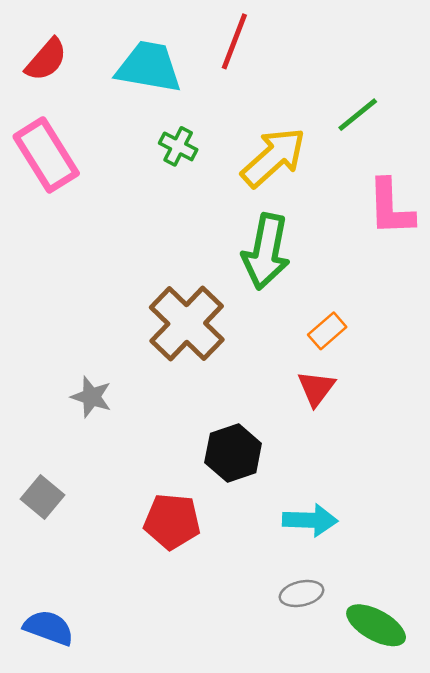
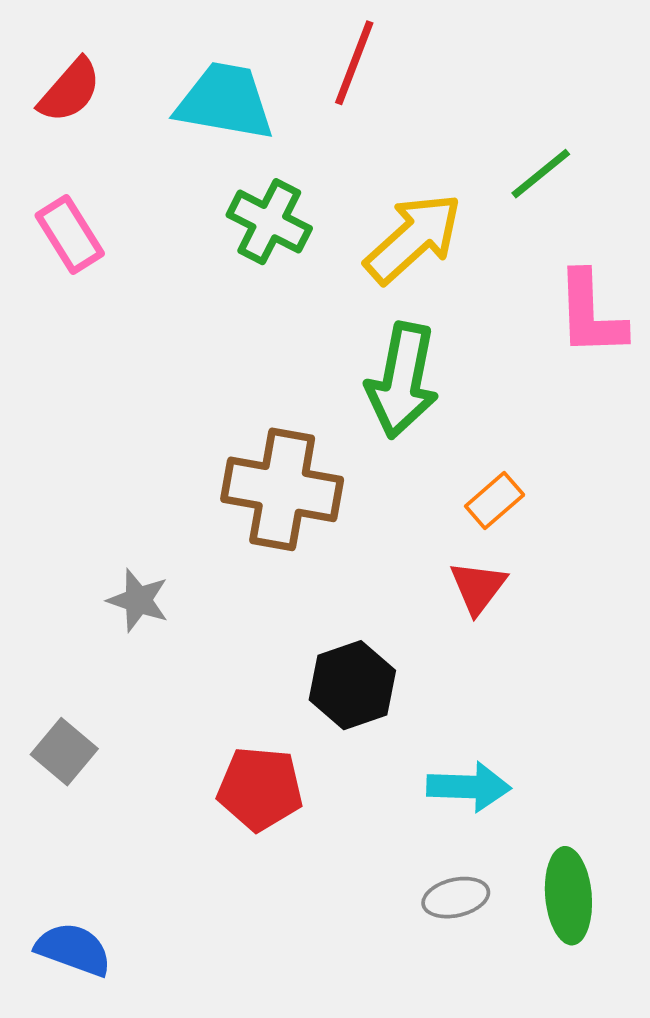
green cross: (178, 146) -> (269, 222), size x1.4
pink rectangle: (46, 155) -> (70, 234), size x0.7
brown cross: (187, 324) -> (282, 489), turned -34
green ellipse: (376, 625) -> (568, 896), moved, turned 56

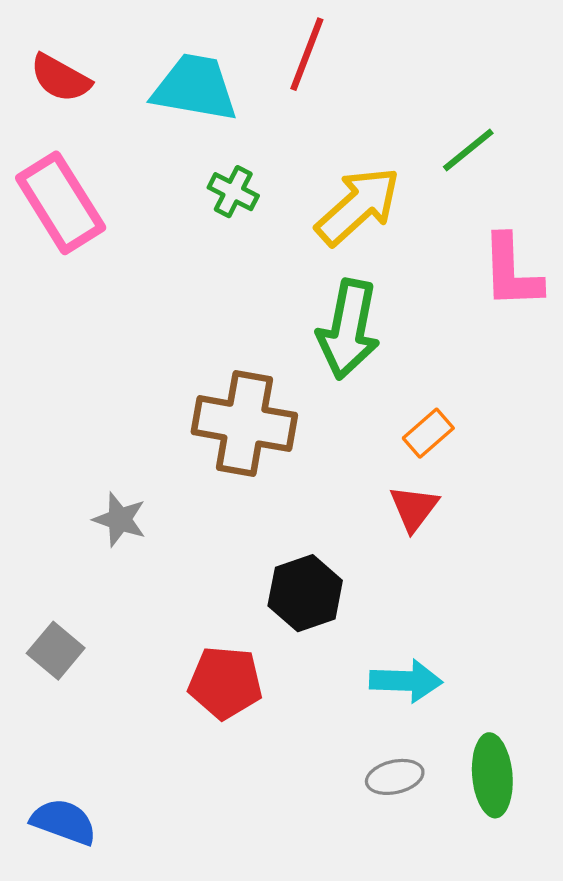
red semicircle: (70, 90) -> (61, 78), turned 78
green cross: (269, 222) -> (233, 192), size x0.7
pink rectangle: (70, 234) -> (61, 203), size x1.5

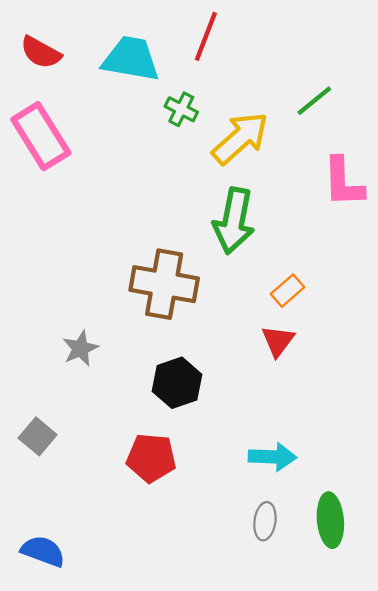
green cross: (233, 192) -> (181, 109), moved
gray star: (120, 519) -> (80, 348), turned 30
black hexagon: (305, 593) -> (177, 383), moved
gray ellipse: (395, 777) -> (265, 521), turned -69

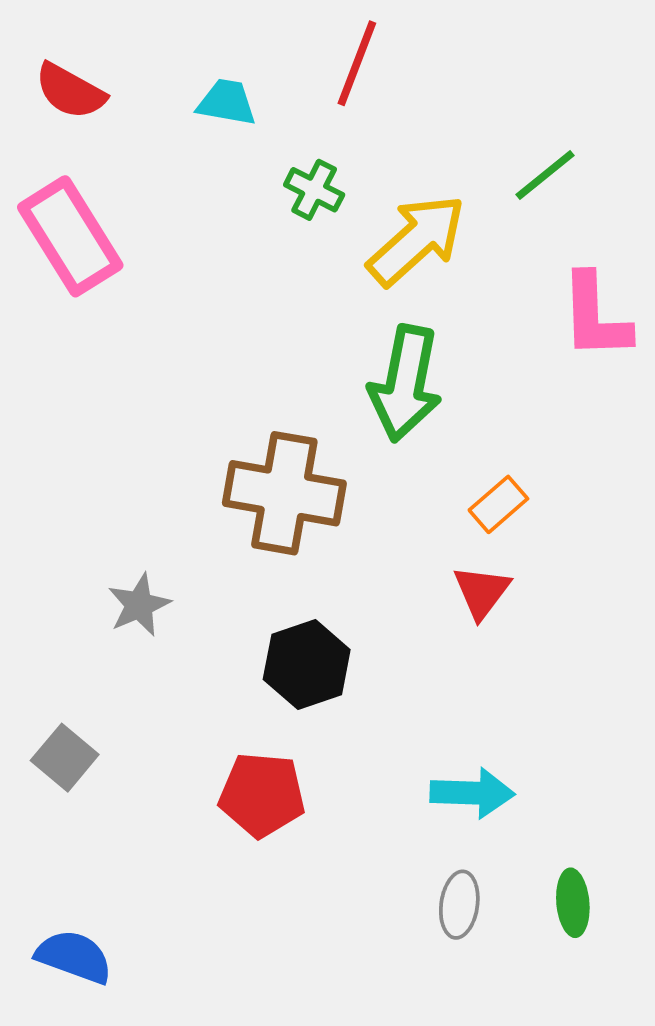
cyan trapezoid: (131, 59) -> (227, 102), size x0.6
green ellipse: (330, 520) -> (573, 903), size x0.7

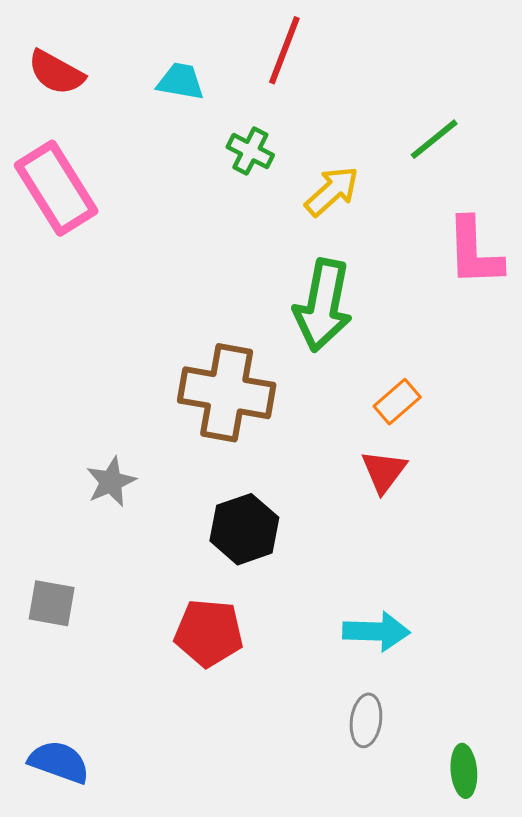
yellow arrow: (416, 240) -> (332, 191), size x0.7
gray square: (65, 758) -> (52, 603), turned -30
green ellipse: (573, 903) -> (464, 771), moved

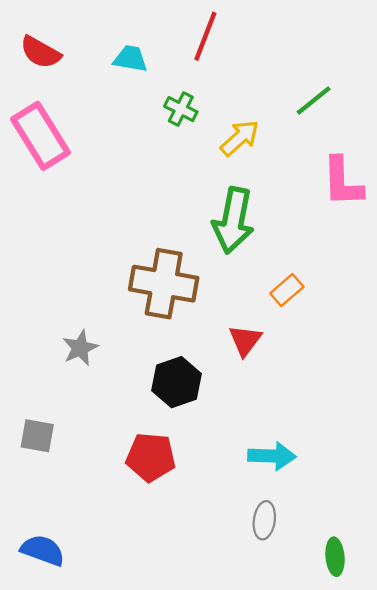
red triangle: (384, 471) -> (245, 340), moved

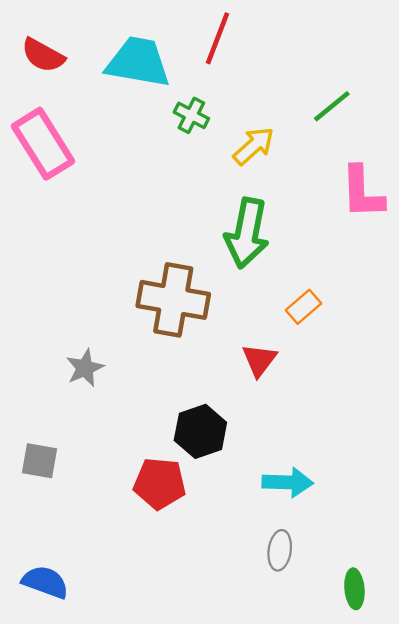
cyan trapezoid: (130, 59) -> (138, 62), size x1.8
black hexagon: (177, 382) -> (200, 431), moved

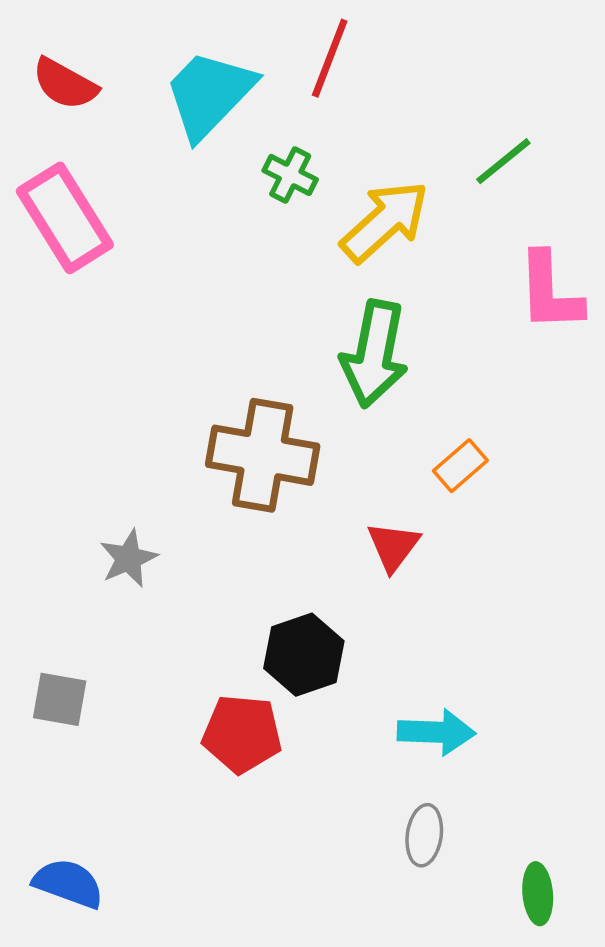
cyan trapezoid: (138, 62) -> (209, 94), turned -56
yellow arrow: (254, 146) -> (385, 221), size x1.4

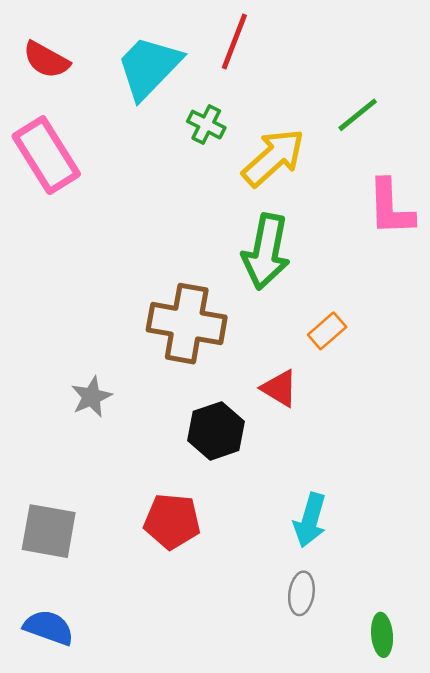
red triangle: (393, 546) -> (279, 388), turned -36
black hexagon: (304, 655) -> (216, 431), moved
gray square: (60, 699) -> (49, 531), moved, size x1.4
cyan arrow: (436, 732) -> (310, 520), turned 104

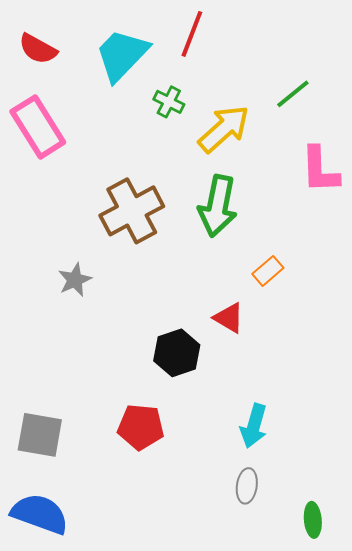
brown cross: (187, 324) -> (132, 211), moved, turned -38
gray star: (91, 397) -> (75, 280), moved
blue semicircle: (49, 628) -> (40, 514), size x1.4

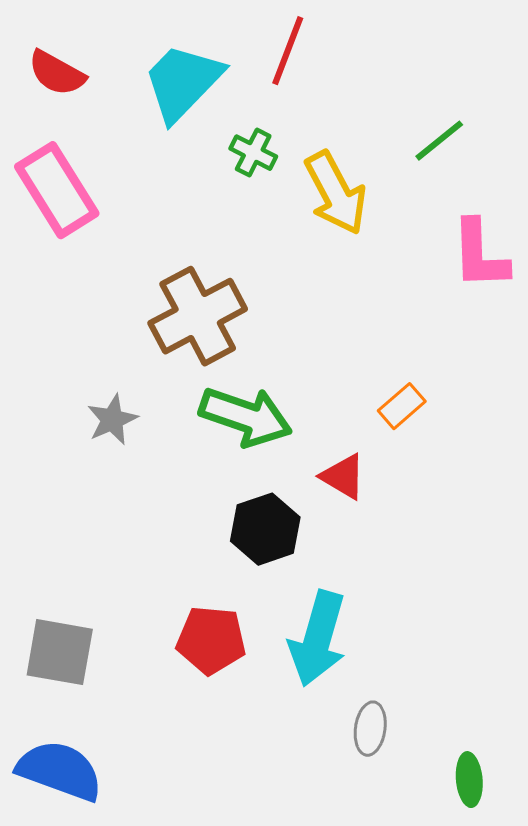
yellow arrow: (224, 129) -> (336, 193), turned 104
green arrow: (218, 206) -> (246, 417), moved, turned -82
cyan arrow: (254, 426) -> (318, 639), moved, size x1.4

